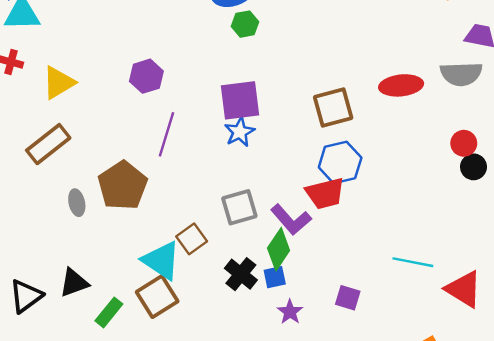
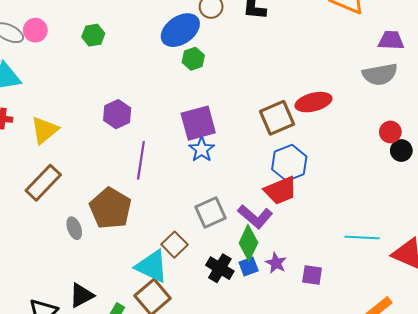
red ellipse: (401, 85) -> (314, 102), moved
purple star: (290, 312) -> (276, 263), moved

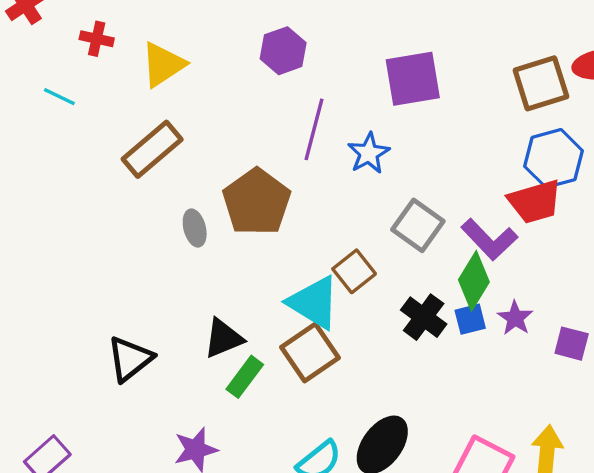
blue star: (202, 149) -> (369, 153), moved
gray square: (211, 212) -> (418, 225), turned -36
black triangle: (81, 295) -> (223, 338), moved

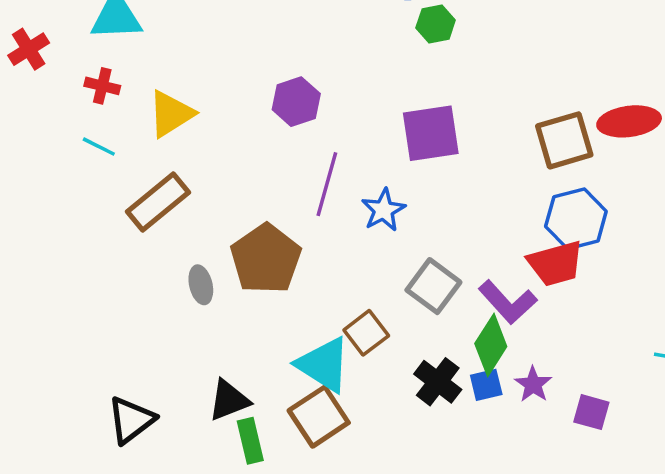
cyan line: (59, 97) -> (99, 147), moved
green rectangle: (245, 377) -> (250, 441), turned -51

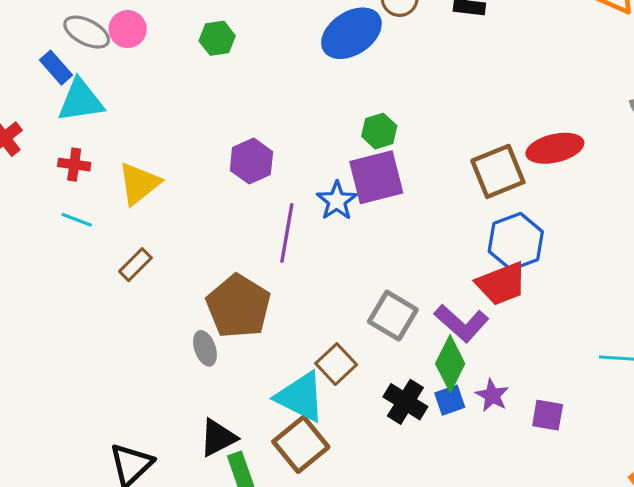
green hexagon: (436, 24) -> (379, 131), moved
brown rectangle: (158, 202) -> (135, 265), size x0.6
blue star: (383, 210) -> (337, 201), moved
gray ellipse: (201, 285) -> (205, 348), moved

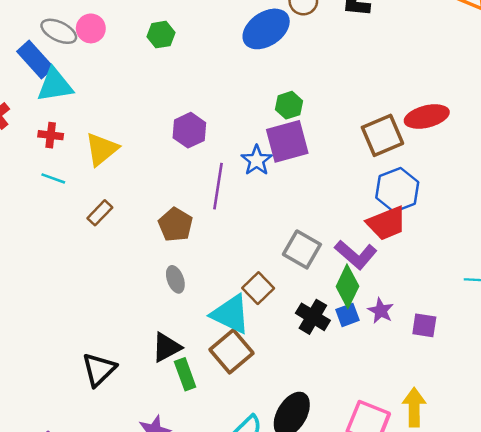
blue rectangle: (56, 68) -> (35, 60), size x1.4
brown pentagon: (238, 306) -> (175, 225), moved, size x0.7
gray ellipse: (205, 348) -> (175, 279), moved

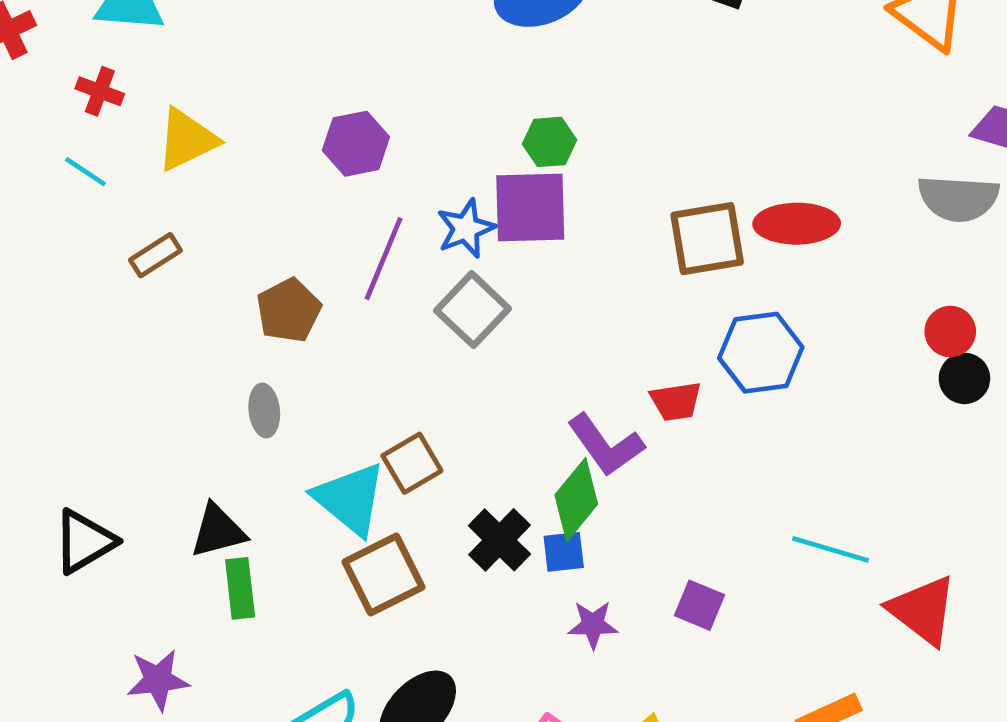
blue hexagon: (397, 190) -> (761, 353), moved
red trapezoid: (387, 223) -> (676, 401), size x0.7
gray square: (302, 249) -> (473, 310), moved
purple star: (381, 311) -> (593, 625), moved, turned 30
brown square: (231, 351) -> (384, 574), moved

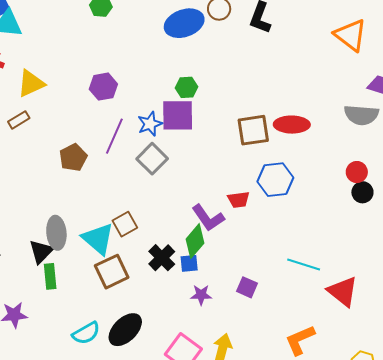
brown rectangle: (155, 255) -> (19, 120), moved
gray ellipse: (264, 410) -> (56, 233), moved, size x1.5
black triangle: (218, 531) -> (41, 251), turned -32

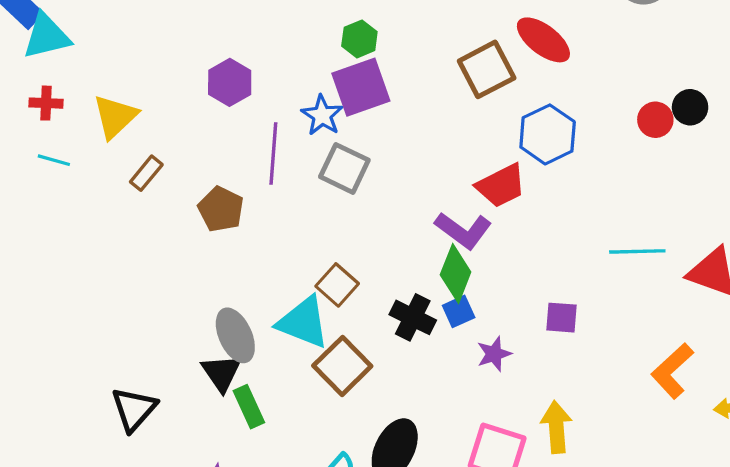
brown rectangle: (19, 120) -> (146, 173), moved
red ellipse: (292, 125) -> (543, 40), turned 56
red circle: (357, 172) -> (655, 120), moved
red trapezoid: (238, 200) -> (501, 186), size x1.4

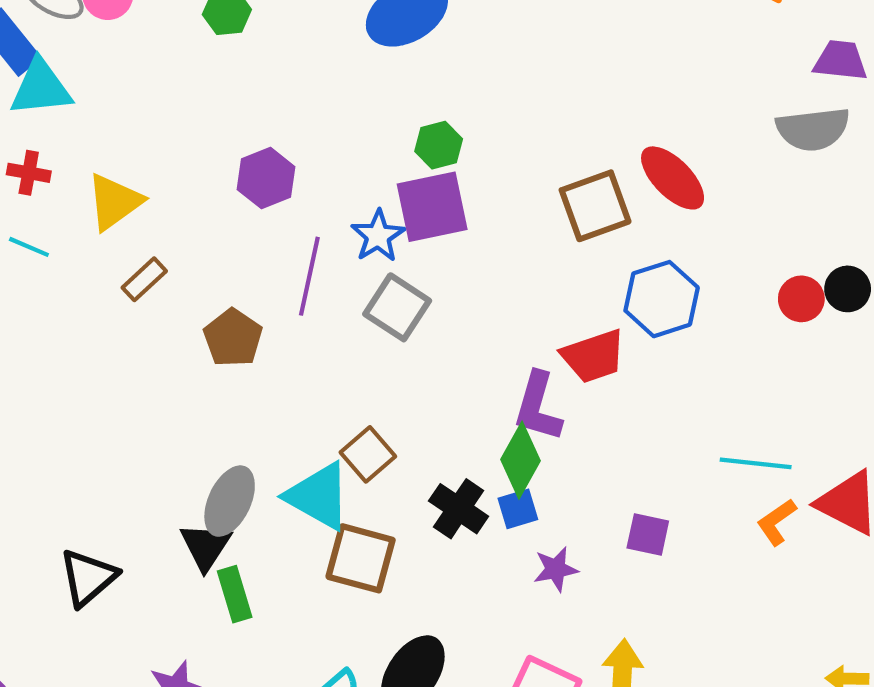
purple L-shape: (463, 230) -> (538, 407), turned 62
gray ellipse: (235, 335) -> (230, 501), turned 42
brown square: (342, 366) -> (361, 558), turned -38
orange L-shape: (672, 371) -> (777, 522), moved, size x0.7

